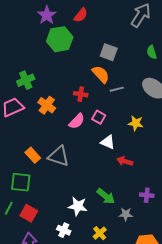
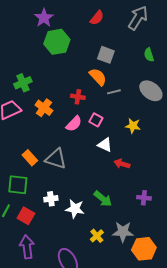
red semicircle: (81, 15) -> (97, 18), moved
gray star: (126, 214) -> (123, 232), moved, size x1.5
white cross: (64, 230) -> (51, 199), moved, turned -32

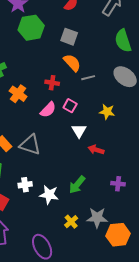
gray square: (106, 55) -> (69, 37), moved
green semicircle: (149, 55) -> (123, 41), size x1.6
white triangle: (105, 145) -> (79, 131), turned 35
green arrow: (103, 199) -> (77, 185), turned 90

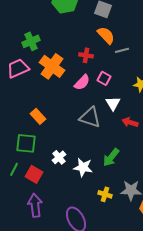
orange cross: (18, 94) -> (52, 66), size x1.4
gray triangle: (30, 145) -> (90, 117), moved
white cross: (25, 185) -> (59, 157), turned -32
yellow cross: (71, 222) -> (105, 194), turned -32

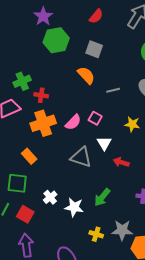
orange semicircle: (106, 35) -> (86, 75), moved
red cross: (86, 55) -> (41, 95), moved
orange cross: (52, 66) -> (43, 123), moved, turned 35

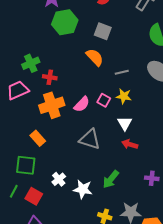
yellow star: (132, 124) -> (124, 96), moved
white triangle: (104, 143) -> (125, 123), moved

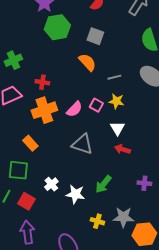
green cross: (31, 63) -> (13, 60), moved

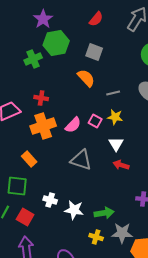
green cross: (13, 60) -> (33, 59), moved
white cross: (51, 184) -> (50, 200), turned -32
green arrow: (103, 184) -> (104, 213), moved, turned -138

